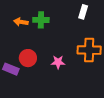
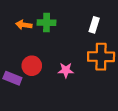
white rectangle: (83, 12) -> (94, 25), moved

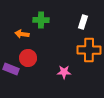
orange arrow: (24, 25) -> (22, 34), moved
pink star: (66, 70) -> (64, 72), moved

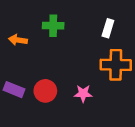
orange arrow: (22, 34) -> (18, 40), moved
red circle: (28, 58) -> (45, 91), moved

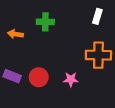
white rectangle: (108, 28) -> (97, 16), moved

